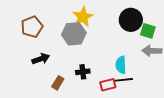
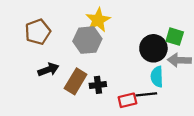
black circle: (131, 20) -> (153, 48), moved
cyan semicircle: (121, 65) -> (157, 77), moved
brown rectangle: (58, 83) -> (76, 81), moved, size x1.5

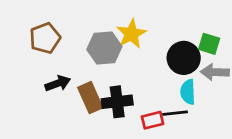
yellow star: (98, 20) -> (131, 34), moved
brown rectangle: (76, 81) -> (90, 98), turned -55
black cross: (98, 85) -> (117, 102), size x1.5

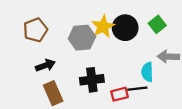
green square: (209, 44) -> (157, 24), moved, turned 35
black circle: (184, 58) -> (125, 28), moved
brown rectangle: (90, 98) -> (53, 93), moved

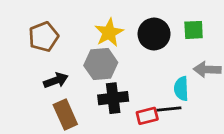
green square: (157, 24) -> (194, 30), turned 35
yellow star: (103, 27) -> (109, 33), moved
gray hexagon: (82, 38) -> (101, 64), moved

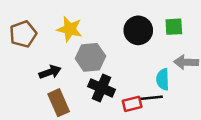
yellow star: (109, 33) -> (70, 29), moved, turned -30
brown pentagon: (44, 37) -> (23, 34), moved
black cross: (113, 98) -> (101, 88), turned 30

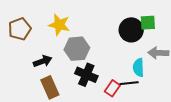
black circle: (138, 30) -> (131, 30), moved
red rectangle: (132, 104) -> (112, 88), turned -42

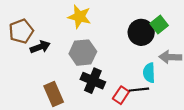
green square: (148, 23) -> (159, 24), turned -35
yellow star: (59, 25) -> (79, 17), moved
black arrow: (43, 61) -> (40, 47), moved

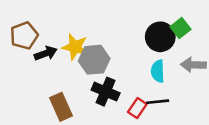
yellow star: (79, 17) -> (75, 47), moved
cyan semicircle: (149, 73) -> (158, 71), moved

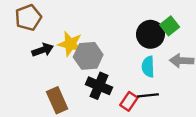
brown pentagon: (24, 36) -> (28, 18), moved

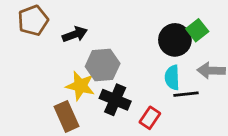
yellow star: (70, 44) -> (80, 86), moved
black arrow: (43, 50) -> (75, 34), moved
black line: (148, 95) -> (186, 94), moved

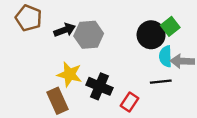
brown pentagon: (33, 20) -> (29, 18), turned -30
gray hexagon: (103, 65) -> (89, 35), moved
cyan semicircle: (172, 77) -> (165, 56), moved

